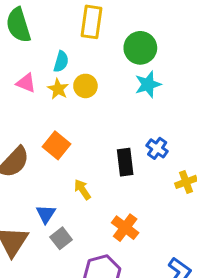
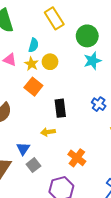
yellow rectangle: (92, 22) -> (54, 18), turned -40
orange square: (57, 145) -> (33, 87), moved
black rectangle: (125, 162) -> (60, 108), moved
yellow arrow: (82, 190) -> (48, 132), turned -64

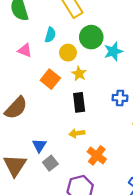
green circle: (87, 36) -> (91, 37), moved
yellow star: (31, 64) -> (79, 74), moved
blue cross: (99, 104) -> (120, 98), turned -32
yellow arrow: (48, 132) -> (77, 133), moved

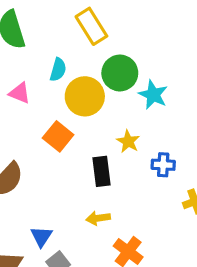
cyan star: (113, 51) -> (153, 95), turned -30
yellow circle: (68, 53) -> (85, 96), size x1.5
yellow star: (79, 74) -> (128, 141), moved

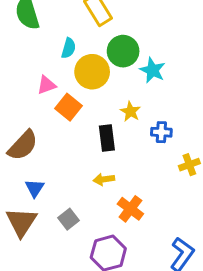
pink triangle: (20, 93) -> (46, 85), moved, turned -42
blue triangle: (41, 237) -> (35, 188), moved

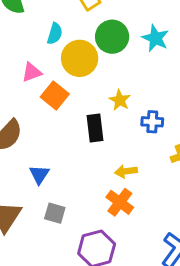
cyan star: (153, 70) -> (155, 38), moved
yellow arrow: (104, 179) -> (126, 171), moved
blue triangle: (35, 188) -> (39, 174), moved
gray square: (69, 219) -> (55, 213), turned -36

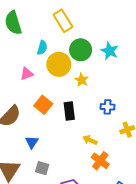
orange square: (55, 95) -> (43, 105), moved
yellow star: (120, 100) -> (82, 80), moved
yellow arrow: (126, 171) -> (90, 140), turned 32
orange cross: (120, 202) -> (100, 161), moved

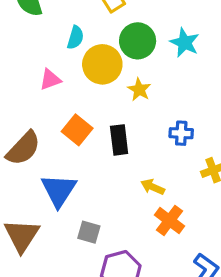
blue triangle: (32, 142) -> (59, 190), size x1.6
gray square: (42, 168) -> (89, 232), moved

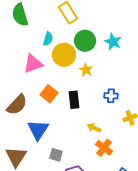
pink triangle: (50, 79) -> (33, 64), size x1.5

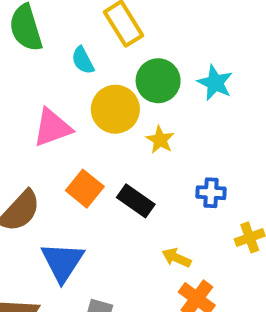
cyan semicircle: (48, 39) -> (83, 60), moved, turned 136
black rectangle: (74, 100) -> (136, 201), turned -48

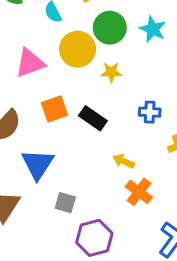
yellow star: (160, 140) -> (111, 72), turned -30
orange square: (85, 189) -> (55, 109), turned 32

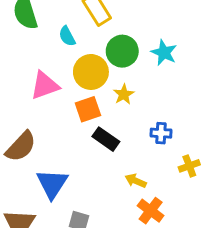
yellow star: (111, 72) -> (124, 94), turned -30
orange square: (55, 109) -> (88, 109), moved

